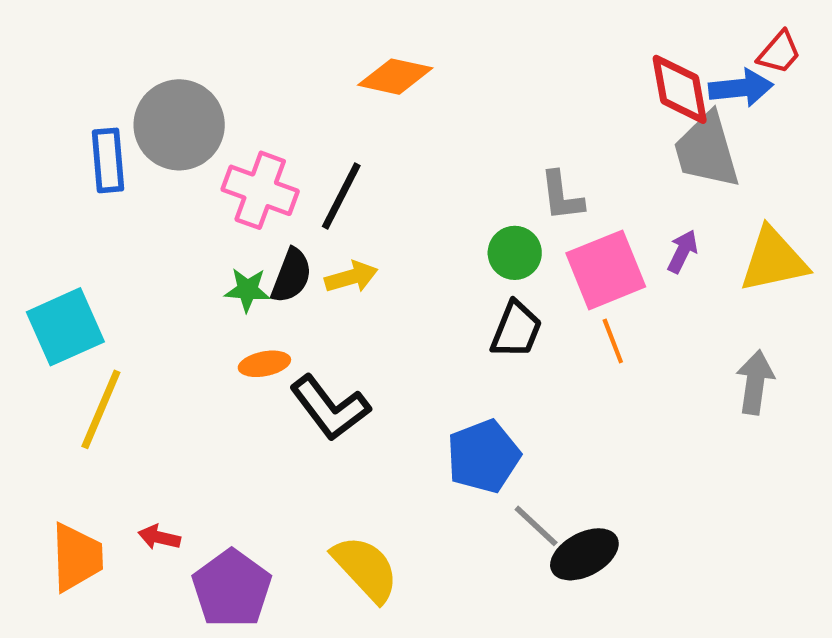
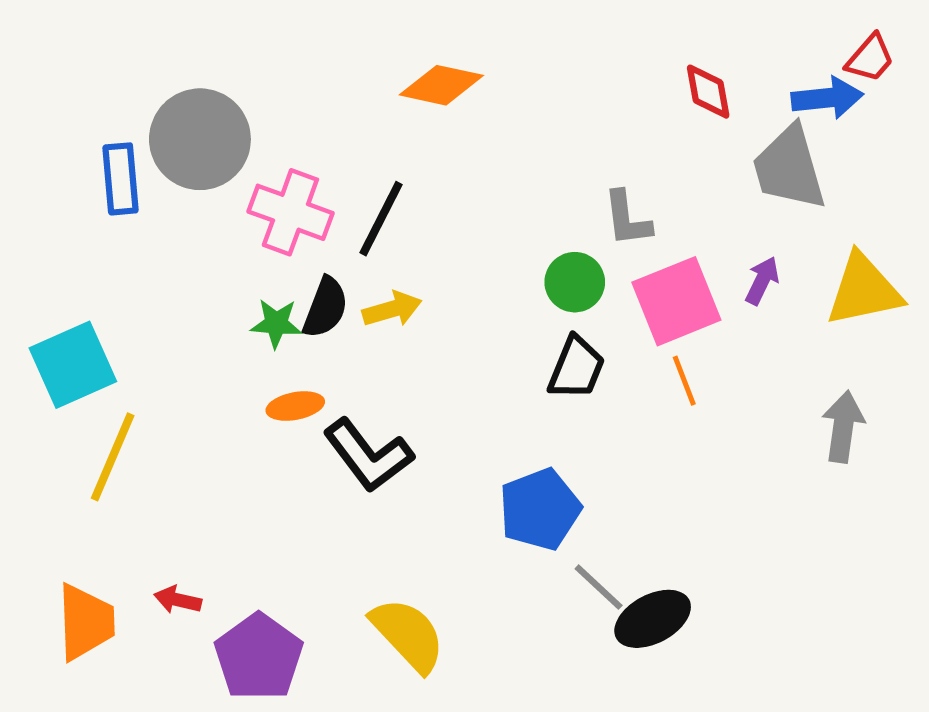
red diamond: (680, 89) -> (708, 92), moved, size x0.7

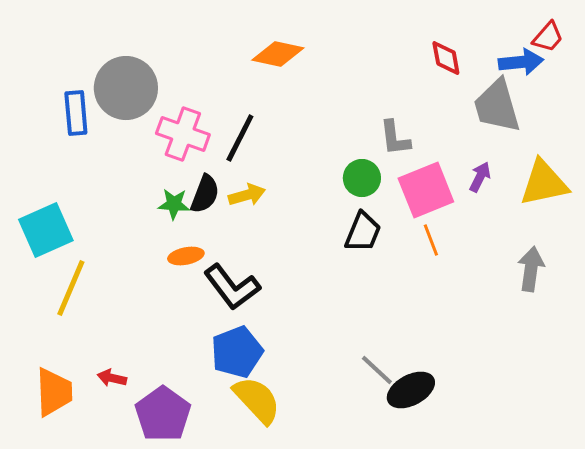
blue pentagon: (540, 509) -> (237, 352), moved

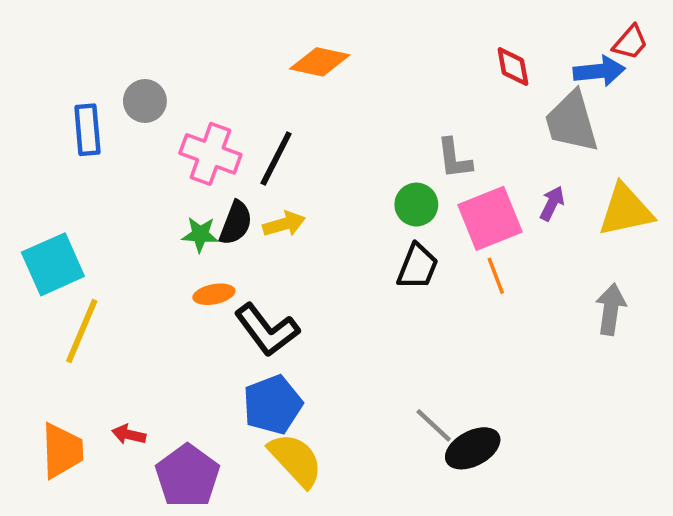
gray circle: (126, 88) -> (145, 101), size x0.6

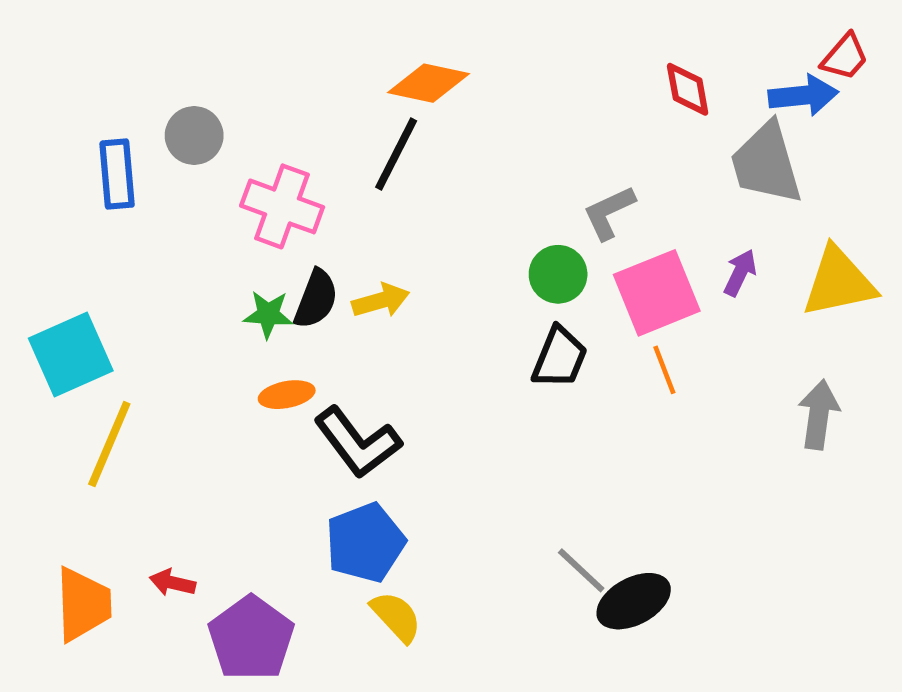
black line: (276, 159) -> (396, 154), moved
gray L-shape: (454, 159) -> (609, 213), turned 72
yellow semicircle: (296, 460) -> (396, 617), size x0.7

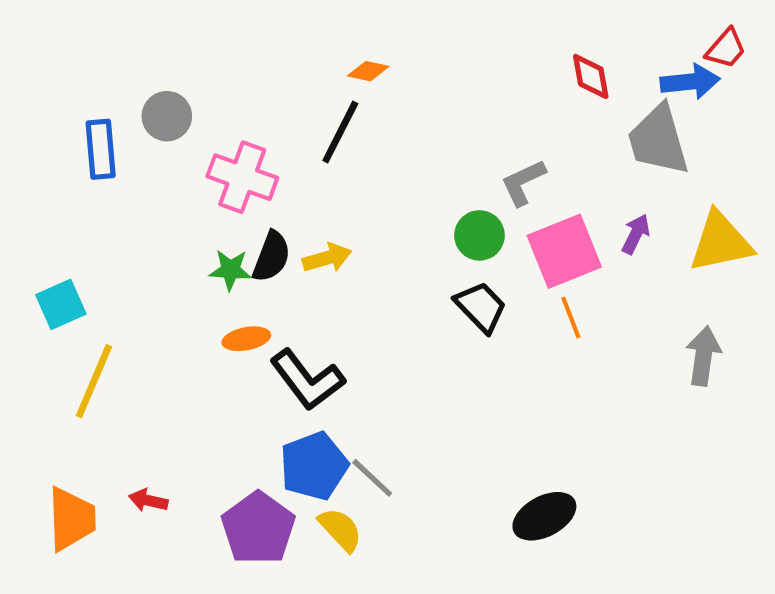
orange diamond: (429, 83) -> (368, 71), size x0.6
cyan square: (71, 354) -> (61, 304), size x0.7
black trapezoid: (560, 358) -> (481, 307), turned -66
gray line: (581, 570) -> (372, 478), moved
purple pentagon: (251, 638) -> (258, 528), moved

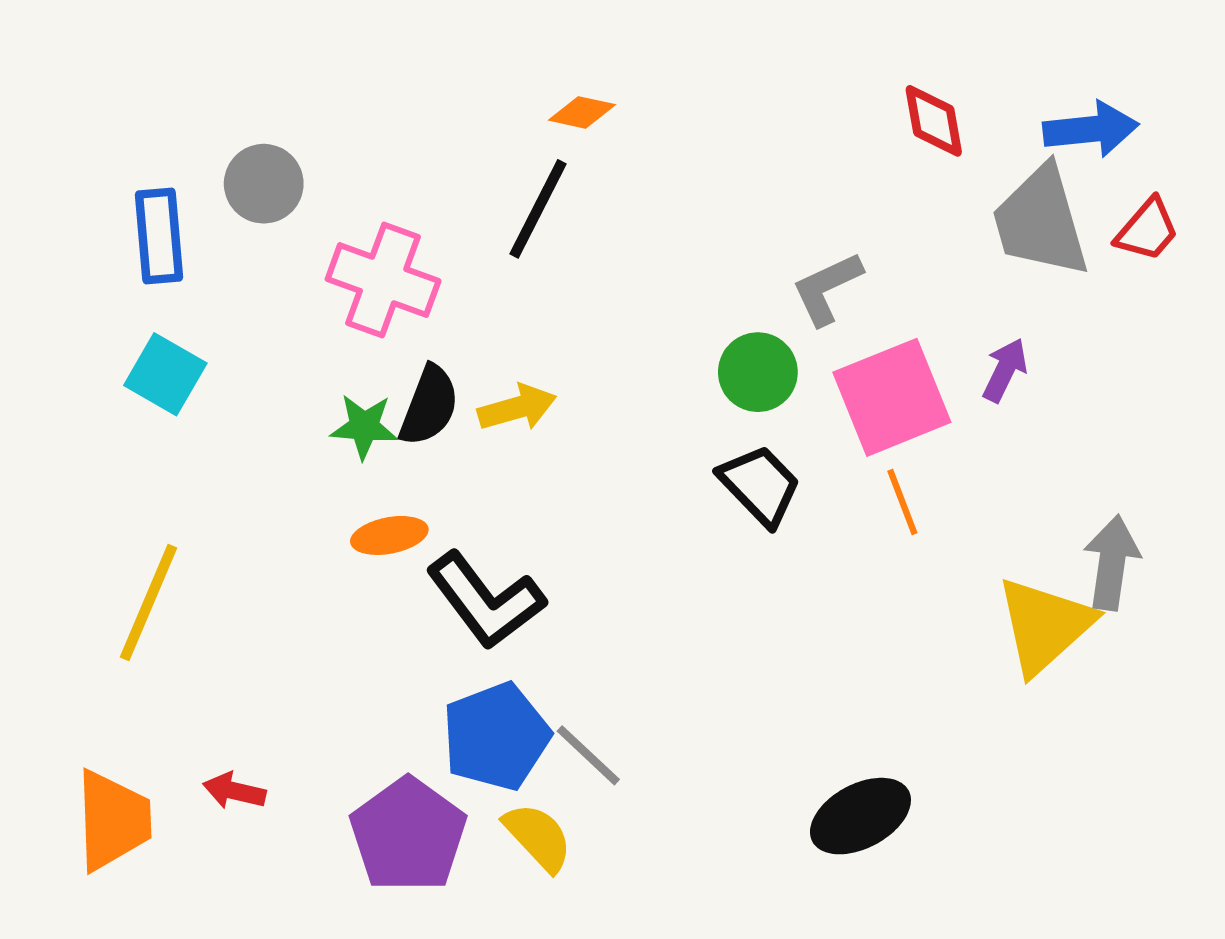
red trapezoid: (726, 49) -> (1147, 230), moved
yellow triangle: (721, 242) -> (1045, 625), moved, turned -30
cyan square: (61, 304) -> (165, 374), moved, turned -36

